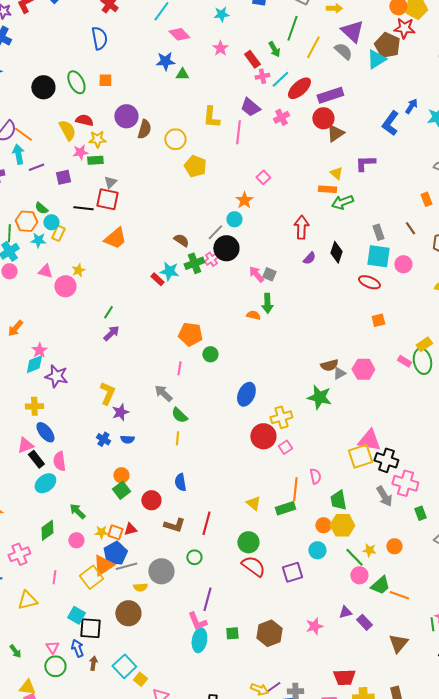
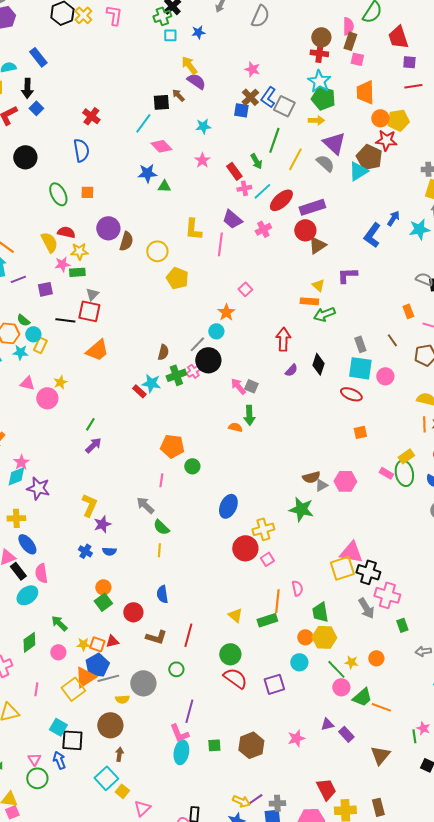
black circle: (43, 87) -> (25, 157), moved
brown semicircle: (181, 240) -> (163, 352), turned 70
brown arrow: (93, 663) -> (119, 754), moved
red trapezoid: (344, 677) -> (326, 789), turned -115

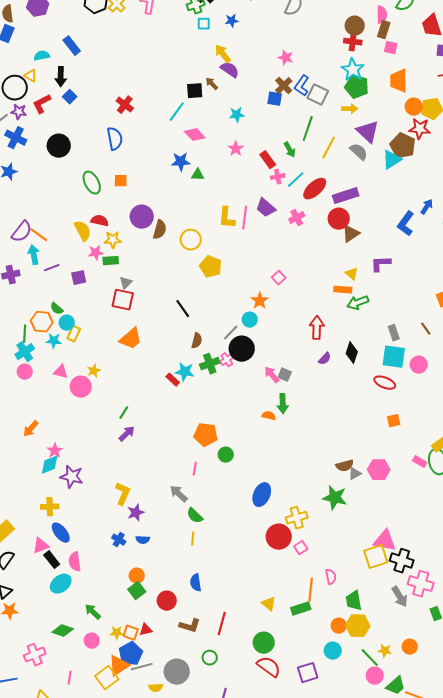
pink line: (220, 244) -> (245, 218), moved
black line: (65, 320) -> (183, 309), moved, turned 48
green diamond: (29, 642) -> (63, 631), turned 55

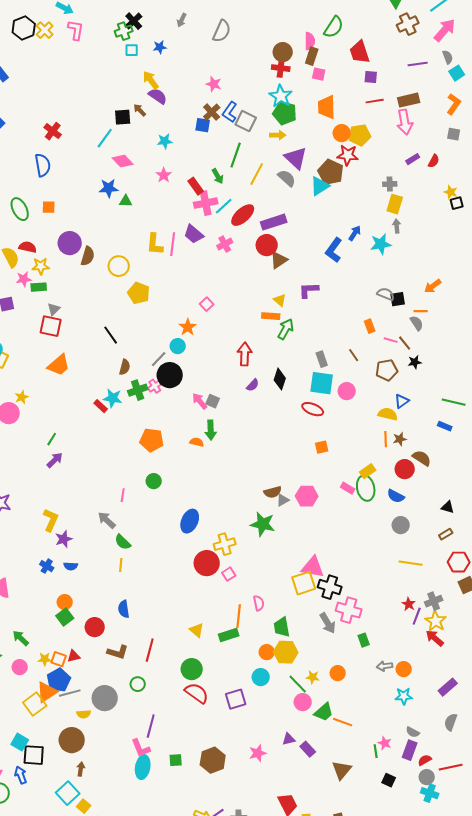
pink cross: (278, 177) -> (206, 203), size x1.6
green arrow: (358, 303) -> (286, 329), turned 140
orange pentagon: (206, 435) -> (152, 440), moved

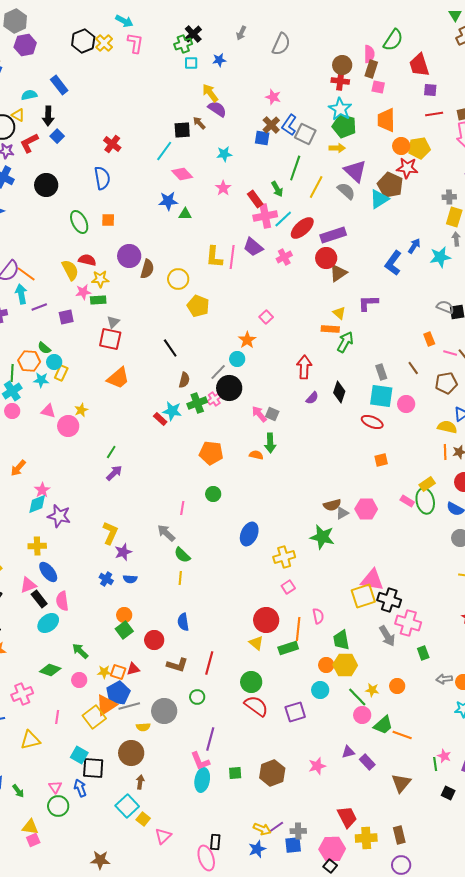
red circle: (207, 563) -> (266, 620), moved

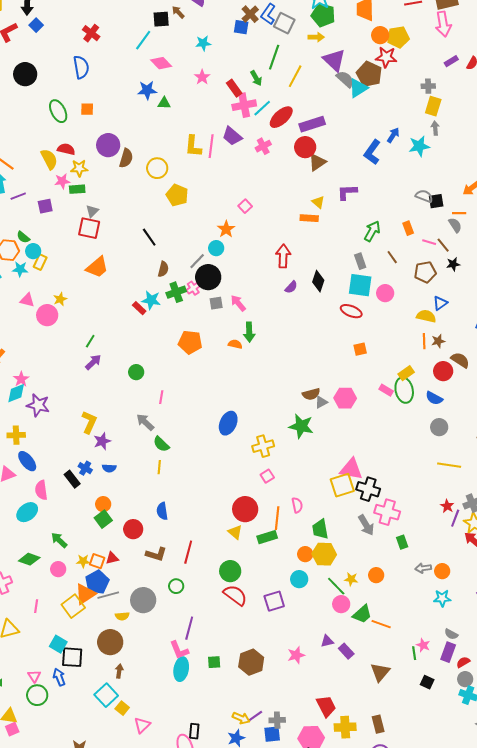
gray semicircle: (346, 191) -> (345, 79), moved
green arrow: (345, 342) -> (372, 231), moved
gray square: (272, 414) -> (216, 303), moved, turned -32
green circle: (213, 494) -> (136, 372), moved
black rectangle: (39, 599) -> (72, 479), moved

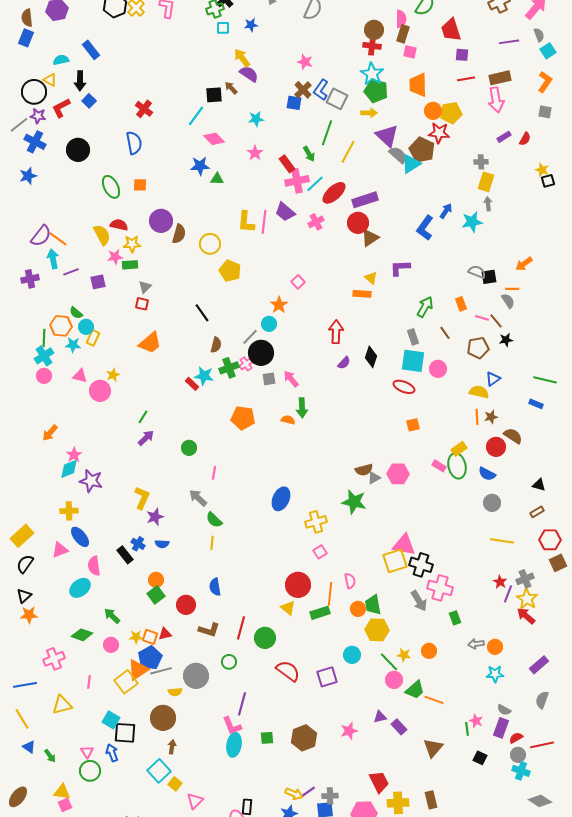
red square: (89, 228) -> (142, 304), size x0.6
orange circle: (305, 554) -> (358, 609), moved
green circle: (230, 571) -> (265, 638), moved

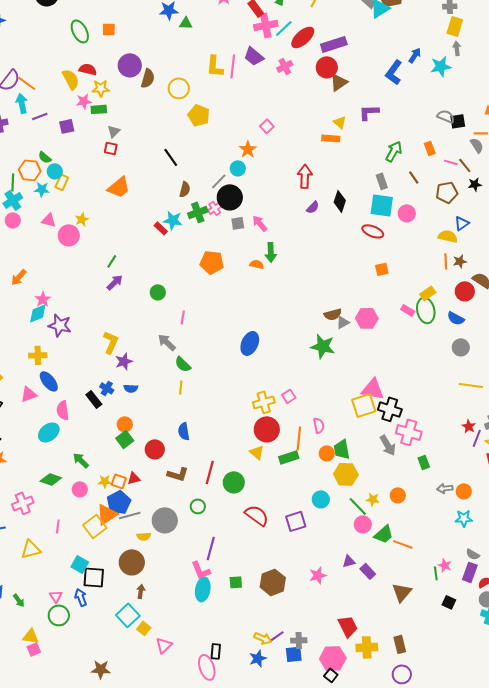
yellow cross: (316, 522) -> (264, 402), moved

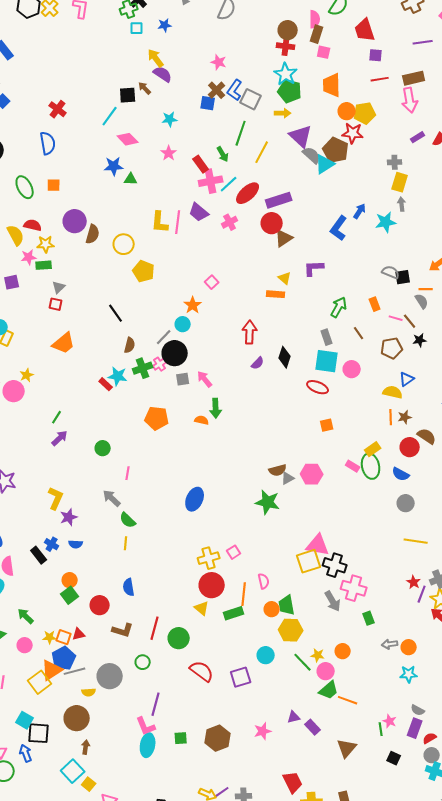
pink circle: (363, 524) -> (326, 671), moved

